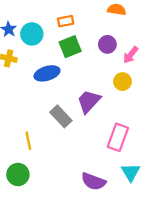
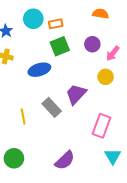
cyan circle: (32, 34) -> (33, 19), moved
yellow line: (28, 141) -> (23, 117), moved
purple semicircle: (93, 181) -> (65, 160), moved, turned -65

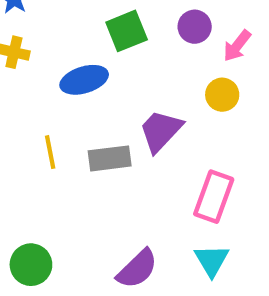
gray rectangle: (52, 107) -> (110, 158), turned -54
yellow line: (23, 117) -> (50, 152), moved
cyan triangle: (113, 156) -> (212, 260), moved

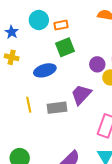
purple circle: (195, 27) -> (97, 64), moved

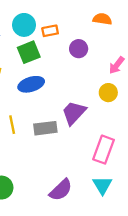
green square: (65, 47) -> (29, 52), moved
purple circle: (97, 64) -> (79, 49), moved

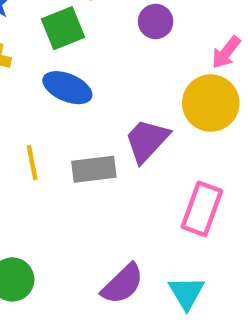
blue ellipse: (31, 84) -> (67, 88), turned 40
yellow circle: (108, 93) -> (211, 103), size x1.6
cyan triangle: (102, 185) -> (186, 293), moved

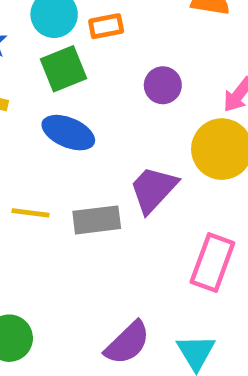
purple circle: (156, 21) -> (163, 85), moved
yellow line: (32, 163) -> (30, 213), turned -72

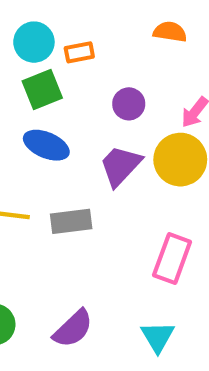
purple trapezoid: (153, 189) -> (120, 166), moved
purple semicircle: (127, 343) -> (73, 329), moved

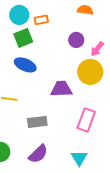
purple circle: (129, 104) -> (76, 40), moved
purple trapezoid: (120, 166) -> (61, 89), moved, turned 45
gray rectangle: (71, 221) -> (37, 122), moved

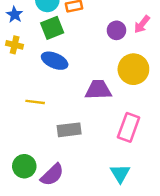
pink arrow: (97, 49) -> (142, 24), moved
purple semicircle: (38, 154) -> (52, 175), moved

